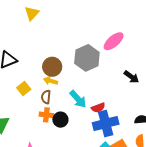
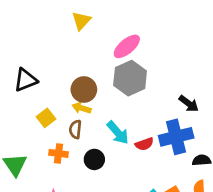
yellow triangle: (32, 13) -> (81, 21), moved
pink ellipse: (114, 41) -> (127, 46), moved
orange cross: (46, 115) -> (59, 153), moved
blue cross: (106, 123) -> (176, 137), moved

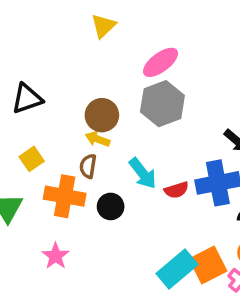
yellow square: (46, 118) -> (32, 159), moved
orange cross: (59, 153) -> (65, 196), size x1.6

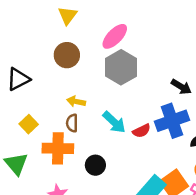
brown circle: (102, 115) -> (67, 55), moved
black circle: (111, 206) -> (95, 165), moved

